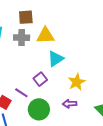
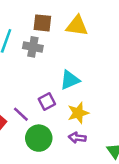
yellow triangle: (45, 36) -> (77, 26), moved
yellow star: (77, 82) -> (78, 113), moved

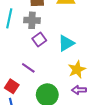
purple square: (47, 102) -> (39, 39), moved
purple line: (21, 114) -> (28, 68), moved

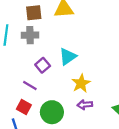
purple square: (39, 39) -> (43, 65), moved
red square: (12, 86) -> (24, 107), moved

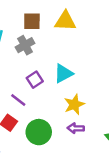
gray cross: (30, 35) -> (25, 45), turned -35

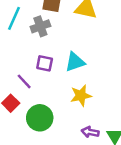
purple square: (35, 80) -> (45, 63), turned 35
purple arrow: (76, 128) -> (90, 132), moved

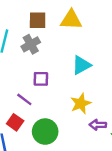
cyan triangle: (75, 62) -> (81, 65), moved
purple arrow: (90, 132) -> (98, 125), moved

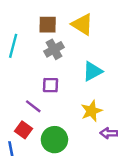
yellow triangle: (71, 20) -> (82, 24), turned 30
gray cross: (31, 44) -> (54, 49), moved

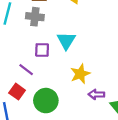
gray cross: (54, 49) -> (35, 17), moved, turned 36
cyan triangle: (92, 71) -> (66, 41), moved, turned -30

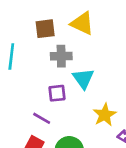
gray cross: (35, 17) -> (61, 56), moved

